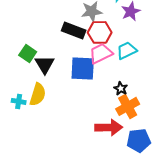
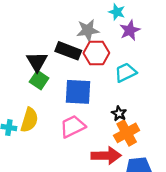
green square: (28, 53) -> (39, 80), moved
pink trapezoid: (101, 53) -> (73, 126), moved
black triangle: (45, 64) -> (37, 62), moved

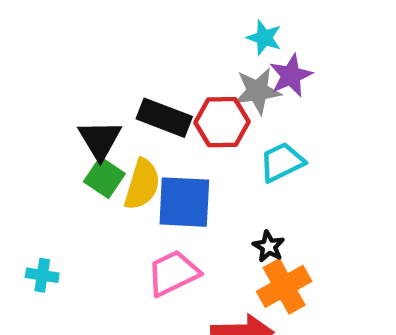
gray star: (88, 30) -> (258, 91), moved
yellow semicircle: (29, 120) -> (142, 184), moved

